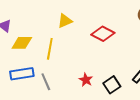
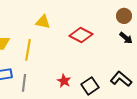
yellow triangle: (65, 21) -> (43, 22), turned 35
gray line: (46, 82) -> (24, 83), turned 30

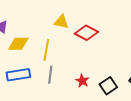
red diamond: (81, 35) -> (86, 33), moved
gray line: (24, 83) -> (50, 75), moved

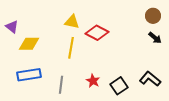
yellow line: (46, 50) -> (71, 48), moved
gray line: (50, 75) -> (61, 85), moved

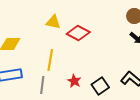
yellow line: (71, 48) -> (50, 60), moved

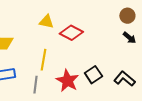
red star: (74, 81) -> (67, 81), size x1.6
black square: (100, 86) -> (93, 75), moved

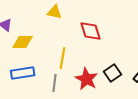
yellow triangle: (46, 22) -> (55, 12), moved
red diamond: (71, 33) -> (91, 31), turned 45

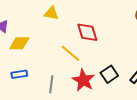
yellow line: (63, 58) -> (70, 53), moved, turned -60
blue rectangle: (23, 73) -> (19, 74), size x0.7

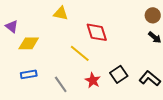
red star: (83, 80) -> (93, 80), size x0.7
gray line: (51, 84) -> (61, 84), turned -42

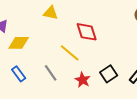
blue rectangle: (29, 74) -> (19, 74), turned 63
gray line: (61, 84) -> (51, 73), moved

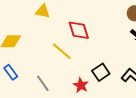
gray line: (51, 73) -> (43, 83), moved
red star: (83, 80) -> (81, 85), moved

